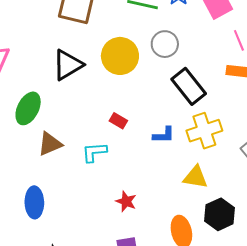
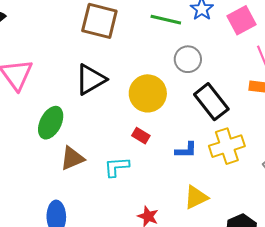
yellow circle: (120, 56) -> (148, 93), moved
yellow triangle: (195, 177) -> (196, 197), moved, turned -36

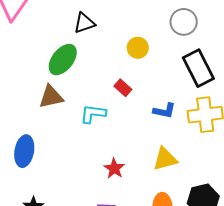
black triangle: (91, 79) -> (84, 23), size x0.7
yellow circle: (148, 93) -> (138, 48), size x0.6
green ellipse: (51, 123) -> (63, 60), moved

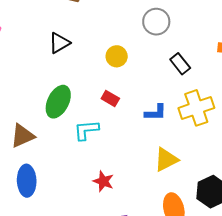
green ellipse: (63, 60) -> (58, 102), moved
black rectangle: (198, 68) -> (180, 64), size x0.6
brown triangle: (51, 97) -> (23, 136), moved
red star: (114, 168) -> (103, 181), moved

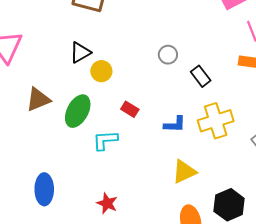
gray circle: (156, 22) -> (168, 55), moved, size x0.7
yellow circle: (117, 56) -> (101, 71), moved
brown triangle: (23, 136) -> (38, 99), moved
red star: (103, 181) -> (107, 203), moved

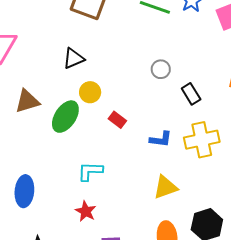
yellow circle: (101, 71) -> (90, 92), moved
cyan L-shape: (105, 140) -> (90, 171), moved

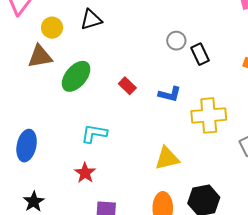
yellow circle: (90, 92) -> (52, 28), moved
black rectangle: (191, 94) -> (200, 54), moved
blue L-shape: (161, 139) -> (170, 94), moved

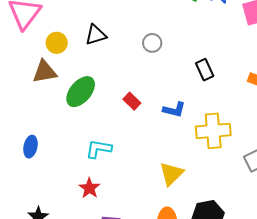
gray circle: (176, 41) -> (152, 43), moved
blue ellipse: (27, 146) -> (30, 147), moved, size x0.7
yellow triangle: (167, 158) -> (171, 174), turned -32

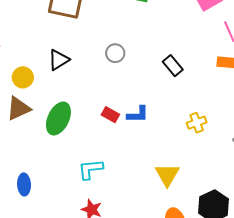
blue L-shape: (174, 110) -> (138, 114), moved
yellow cross: (213, 131) -> (197, 123), size x0.6

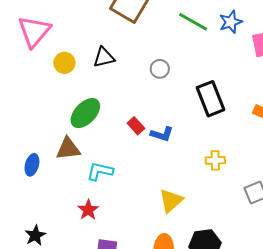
black rectangle: (173, 66) -> (210, 99), size x1.6
brown triangle: (18, 108) -> (68, 149), moved

